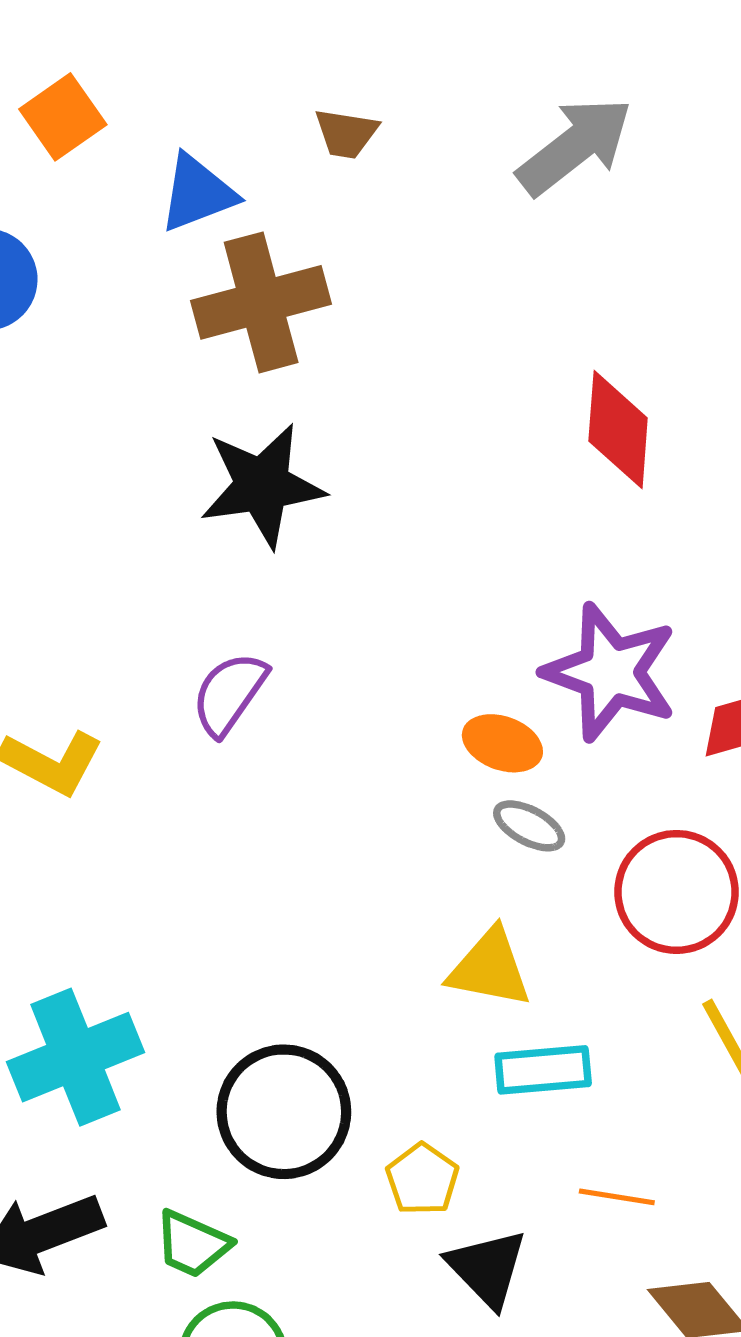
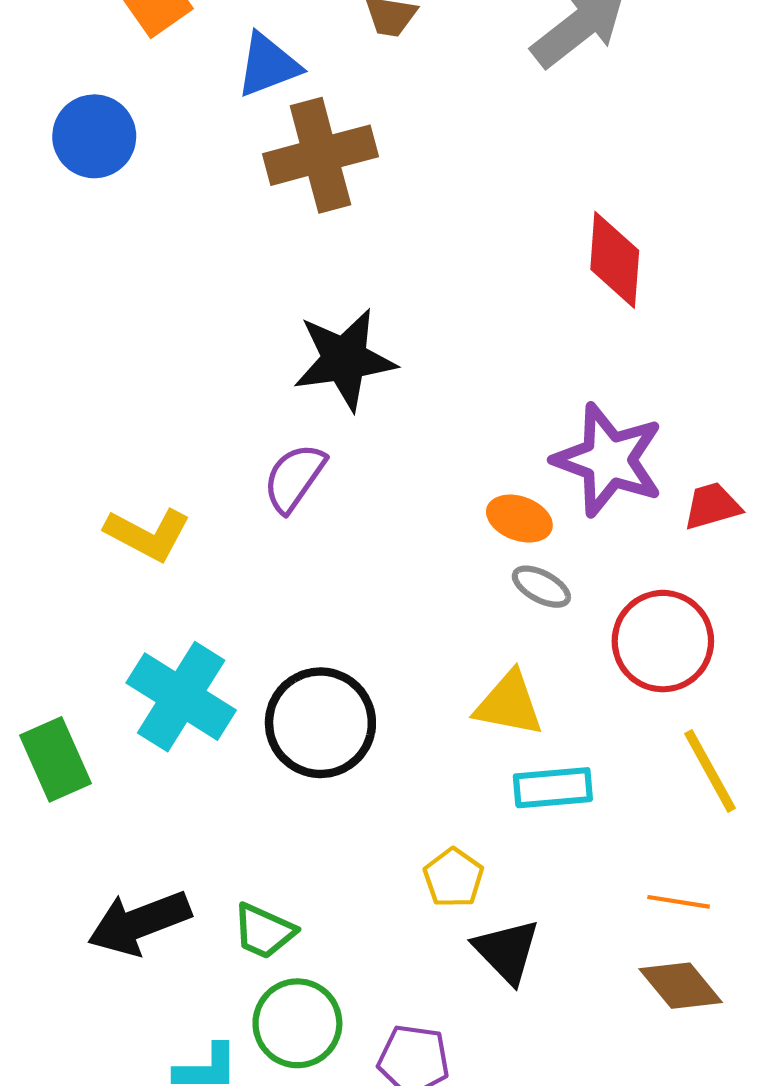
black star: (262, 485) -> (345, 359), moved
cyan cross: (76, 1057) -> (181, 697), moved, turned -36
black circle: (284, 1112) -> (320, 723), moved
orange line: (617, 1197) -> (679, 902), moved

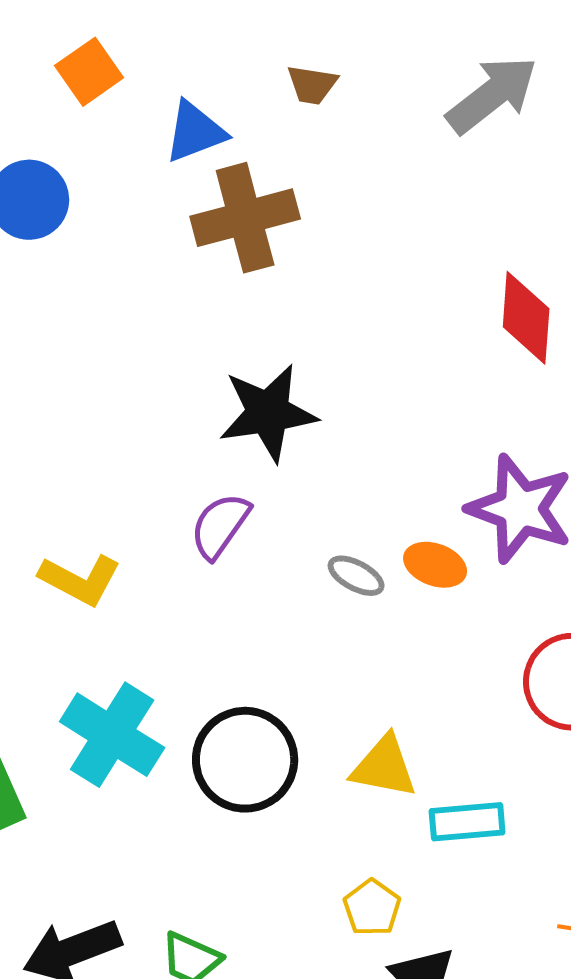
gray ellipse: (541, 587) -> (356, 576), moved
yellow triangle: (509, 704) -> (384, 767), moved

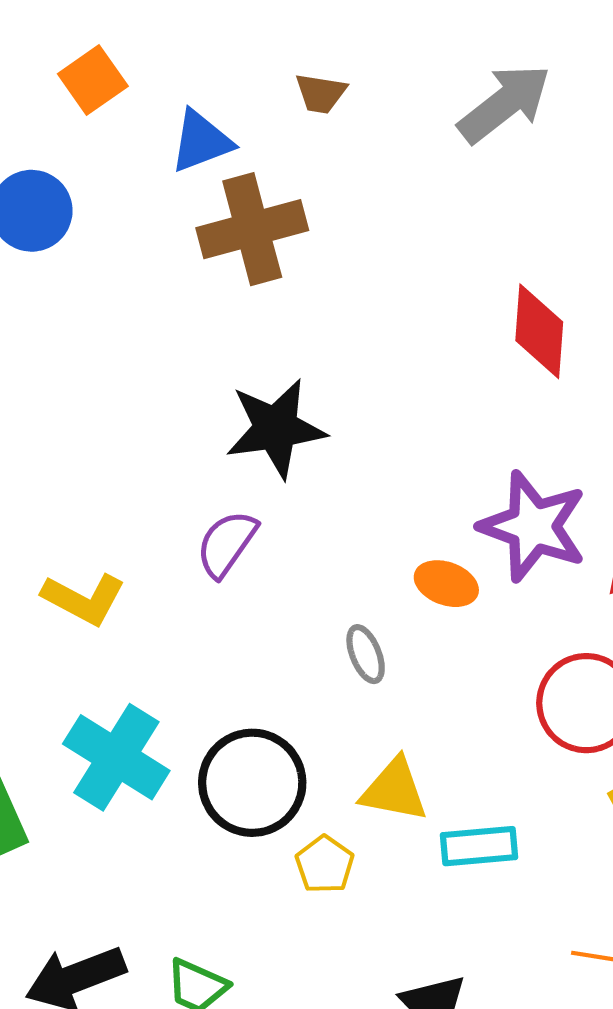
gray ellipse: (356, 576) -> (366, 654), moved, turned 40
yellow pentagon: (372, 908) -> (325, 865), moved

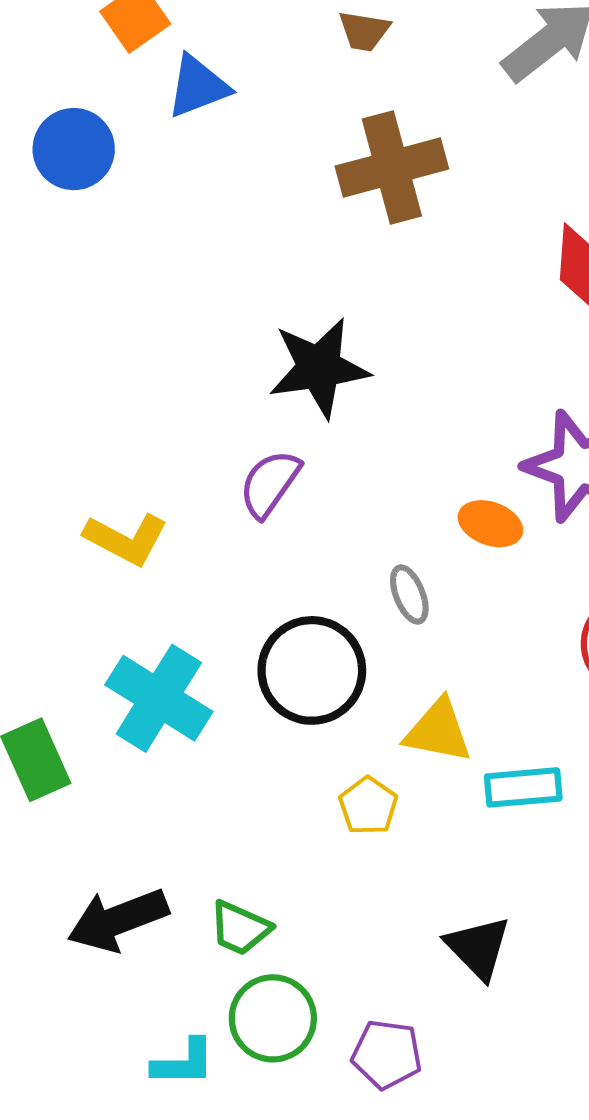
blue triangle: (201, 141) -> (198, 86), moved
brown cross: (252, 229) -> (392, 168), moved
black circle: (252, 783) -> (312, 670), moved

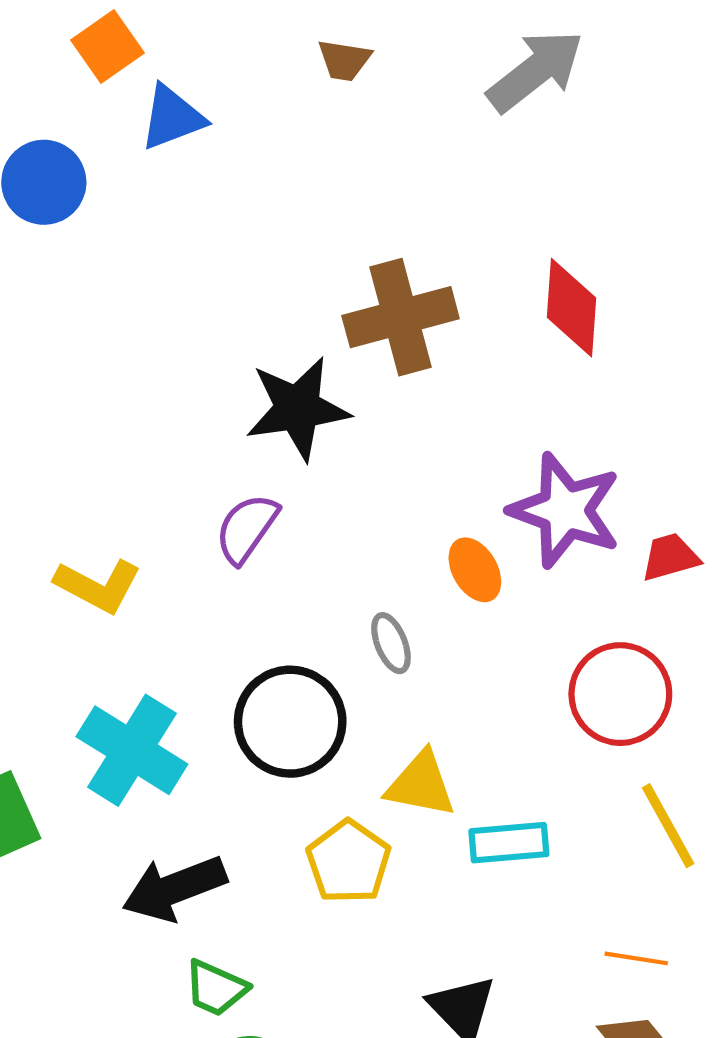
brown cross: (392, 168) -> (401, 317), moved
orange ellipse: (490, 524) -> (475, 570), turned 40
yellow pentagon: (368, 806) -> (349, 862), size x1.4
black arrow: (118, 920) -> (174, 888), moved

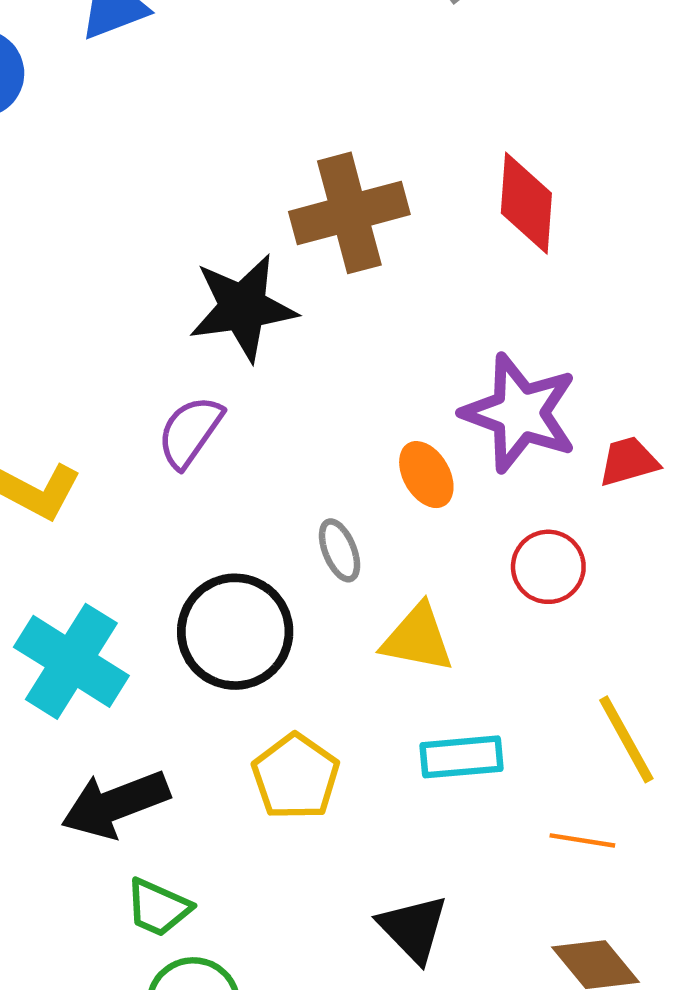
red circle: (620, 694) -> (548, 567), moved, size x0.7
yellow triangle: (421, 784) -> (418, 638), moved
orange line: (636, 958) -> (582, 840), moved

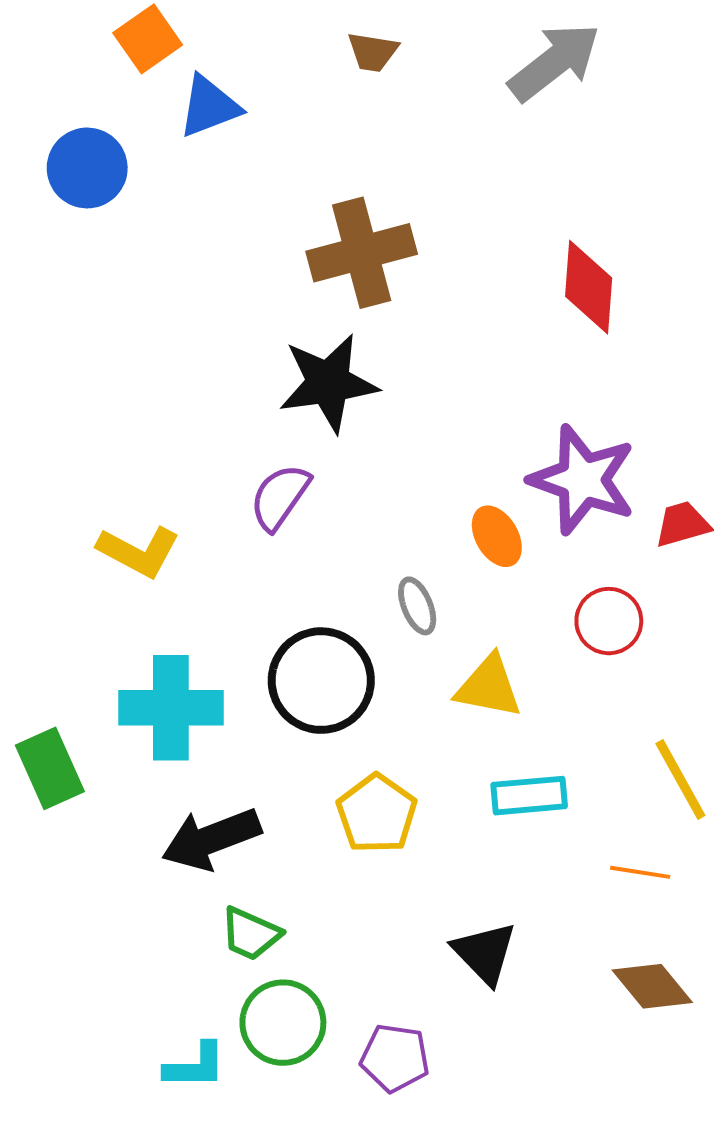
brown cross: (349, 213) -> (362, 253), moved
cyan cross: (71, 661) -> (171, 708), turned -32

